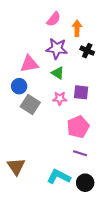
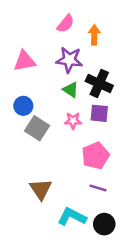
black cross: (87, 51) -> (99, 83), moved, size x1.5
pink triangle: (29, 64) -> (25, 61), moved
brown triangle: (16, 166) -> (41, 189), moved

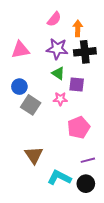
black cross: (99, 83) -> (85, 52), moved, turned -30
purple square: (99, 113) -> (77, 85), moved
purple line: (98, 188) -> (88, 160), moved, turned -32

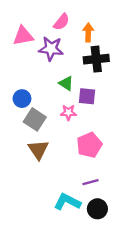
purple star: (57, 49) -> (51, 49), moved
pink triangle: (20, 50) -> (23, 36), moved
brown triangle: (34, 155) -> (38, 150), moved
purple line: (88, 160) -> (90, 182), moved

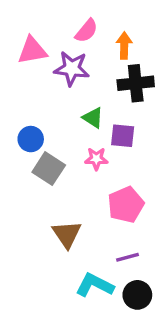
brown triangle: (38, 150) -> (67, 234), moved

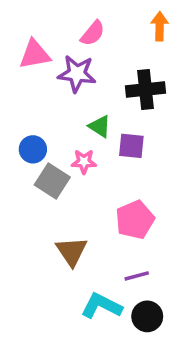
orange arrow: (124, 46) -> (160, 26), moved
pink star: (96, 159) -> (84, 162), moved

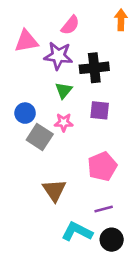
black cross: (145, 90) -> (94, 68), moved
green triangle: (100, 126) -> (64, 90), moved, turned 36

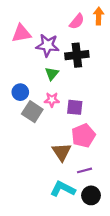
pink semicircle: (70, 25) -> (77, 21), moved
purple square: (100, 110) -> (75, 107), moved
brown triangle: (54, 190) -> (62, 152), moved

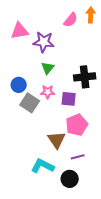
black cross: (77, 55) -> (85, 77), moved
cyan L-shape: (63, 189) -> (43, 166), moved
black circle: (91, 195) -> (70, 179), moved

